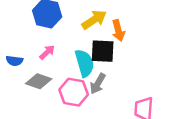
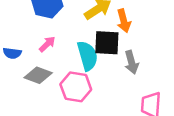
gray arrow: (98, 84) -> (132, 62), moved, turned -45

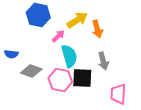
black square: (107, 43) -> (82, 78), moved
pink arrow: (47, 44) -> (58, 36), moved

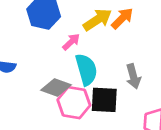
orange arrow: (97, 29) -> (122, 18), moved, turned -120
gray diamond: (31, 71) -> (56, 87), moved

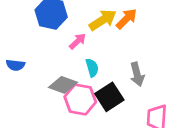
cyan semicircle: (86, 69) -> (92, 68), size x0.6
black square: (104, 100) -> (109, 97), turned -36

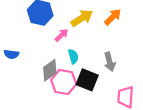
orange arrow: (127, 19) -> (113, 17), moved
gray diamond: (63, 85) -> (50, 70), turned -55
black square: (109, 97) -> (87, 80), turned -35

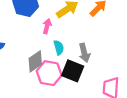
pink arrow: (62, 35) -> (47, 26), turned -32
gray arrow: (110, 62) -> (84, 53), moved

